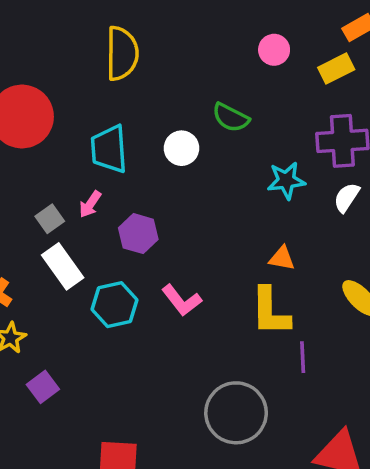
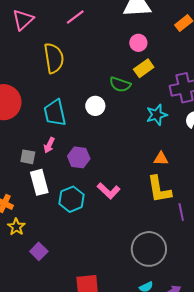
yellow rectangle: (336, 68) -> (144, 68), moved
gray square: (50, 219) -> (28, 157), turned -35
white rectangle: (63, 266) -> (39, 182), turned 30

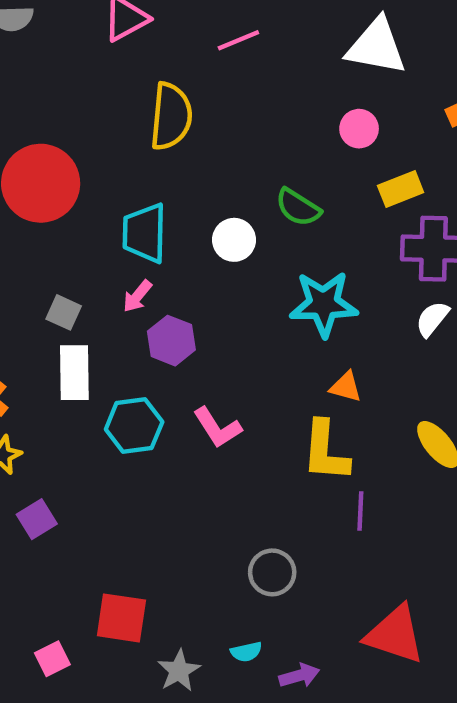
yellow rectangle: (144, 68) -> (401, 189), moved
cyan star: (157, 115) -> (324, 304), moved, size x1.4
pink arrow: (49, 145) -> (137, 296), moved
gray circle: (149, 249) -> (272, 572), size x0.6

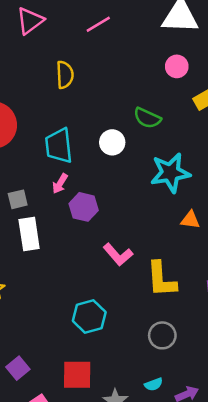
yellow semicircle: (171, 116) -> (65, 75), size x0.7
gray square: (64, 312) -> (18, 199), turned -30
cyan hexagon: (134, 426) -> (89, 316), moved
yellow L-shape: (325, 451) -> (161, 279), moved
purple square: (37, 519) -> (18, 368), moved

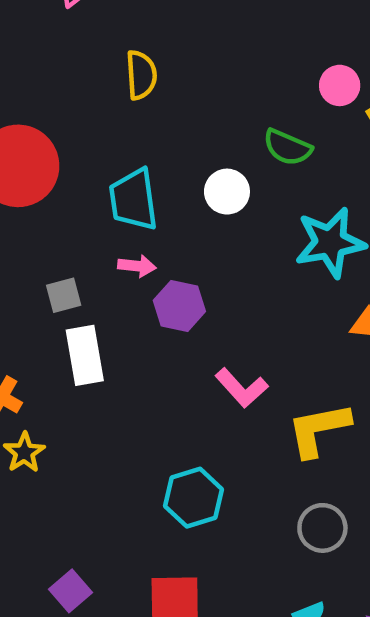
pink circle: (177, 66) -> (340, 85), moved
pink arrow: (60, 184) -> (137, 266), turned -114
yellow L-shape: (161, 279) -> (319, 430), turned 84

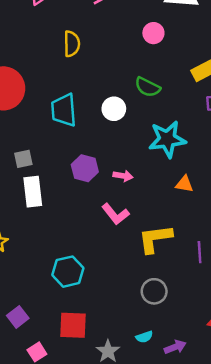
pink circle: (340, 85) -> (153, 33), moved
pink arrow: (137, 266) -> (123, 176), moved
cyan hexagon: (193, 498) -> (68, 272), moved

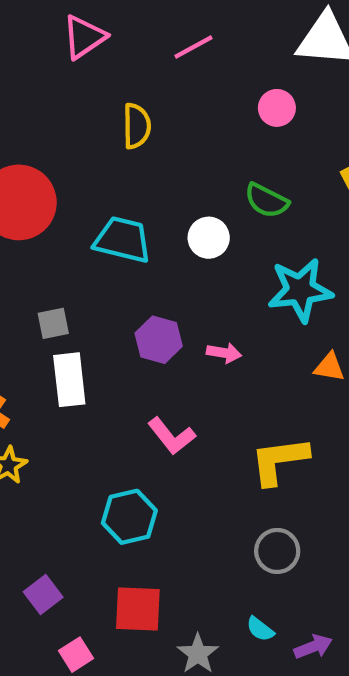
cyan trapezoid: (64, 110) -> (123, 240), turned 108
pink L-shape: (115, 214) -> (171, 436), moved
cyan semicircle: (144, 337) -> (260, 629), turned 56

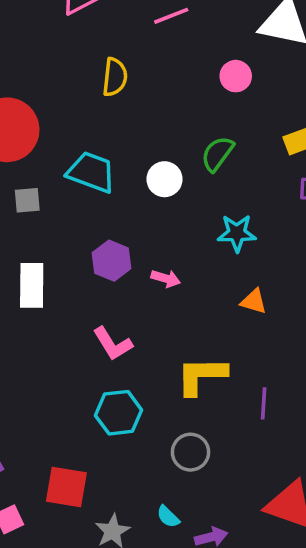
green semicircle: (267, 201) -> (217, 154), turned 93
cyan star: (300, 290) -> (237, 233), size x0.7
gray square: (53, 323) -> (27, 200), moved
cyan hexagon: (129, 517) -> (119, 413), moved

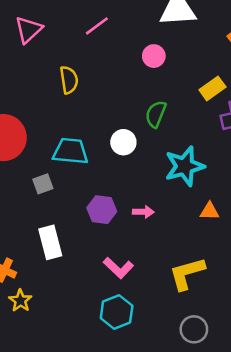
gray square: (27, 200) -> (43, 184), moved
cyan star: (237, 233) -> (185, 166), size x1.4
cyan hexagon: (119, 413) -> (117, 312), moved

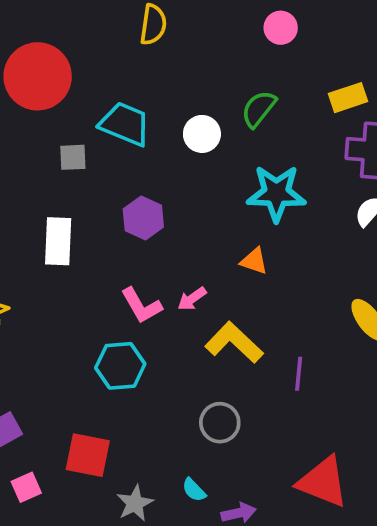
orange triangle: (210, 211) -> (254, 261), moved
pink arrow: (143, 212) -> (192, 299), moved, turned 126
yellow L-shape: (187, 273) -> (234, 342), turned 42

